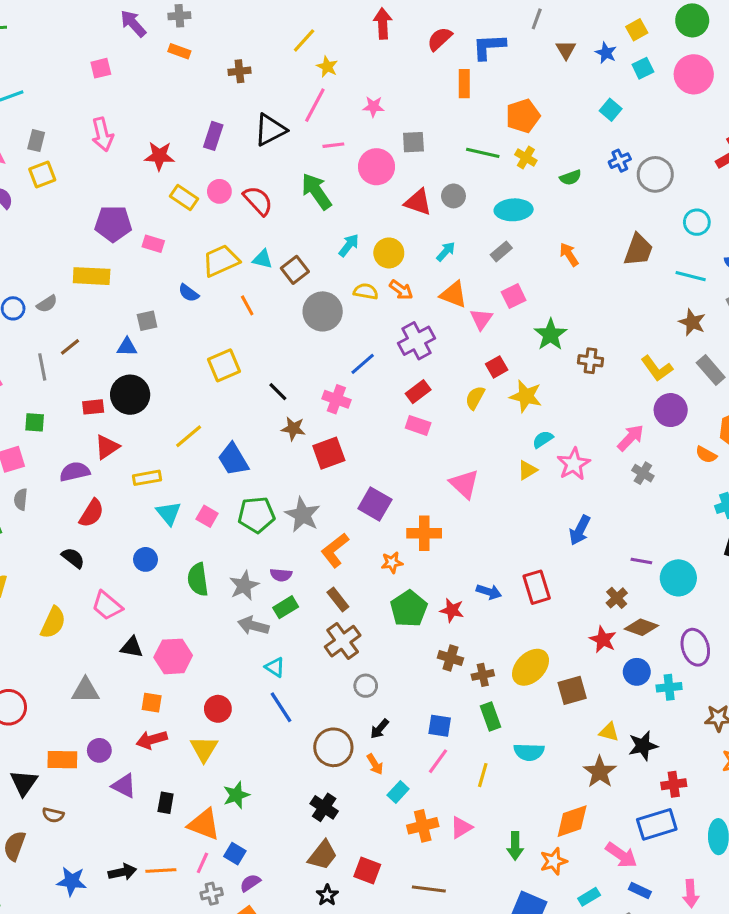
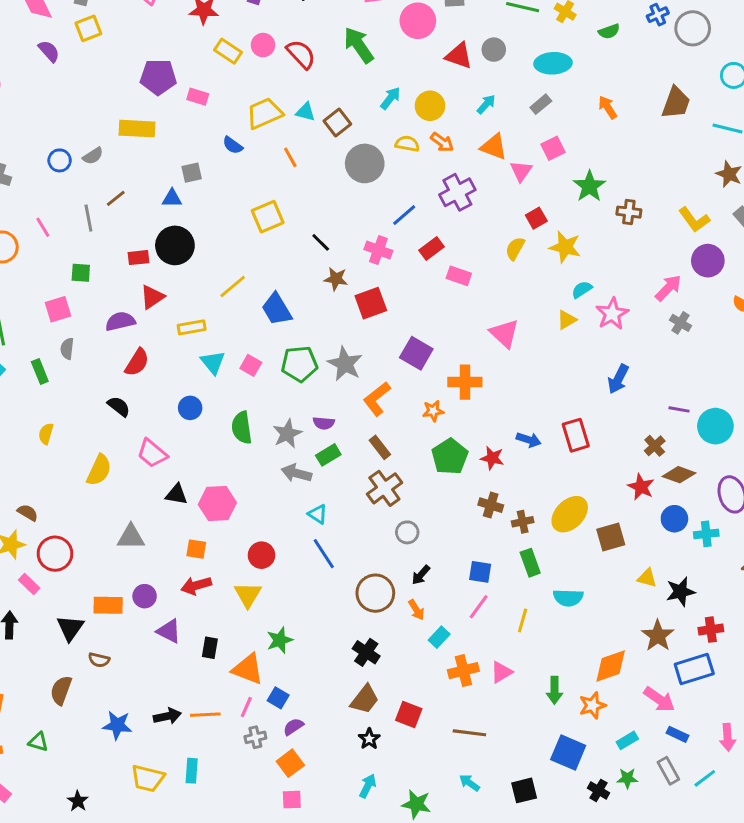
red rectangle: (418, 392) -> (432, 248), moved
brown star: (600, 772) -> (658, 636), moved

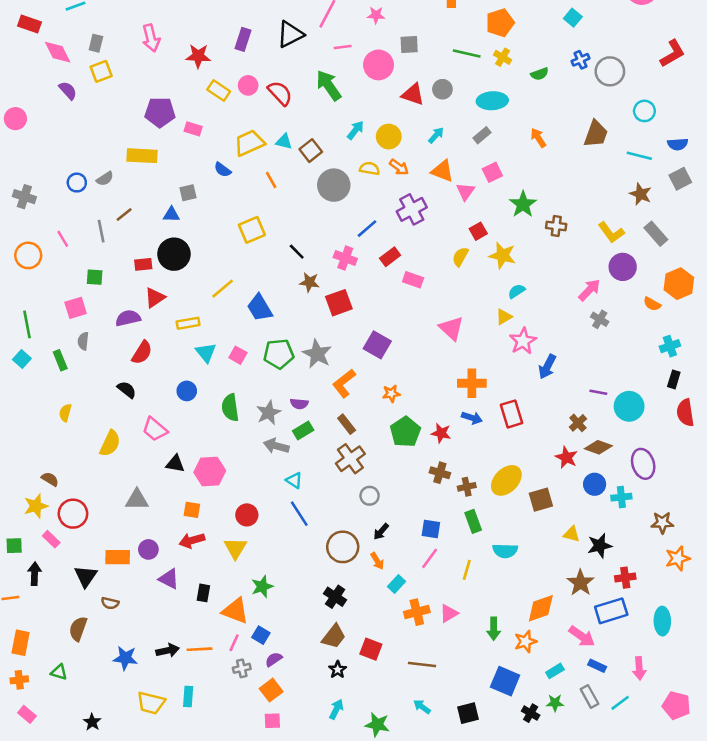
pink star: (612, 314) -> (523, 341), moved
orange cross: (465, 382) -> (472, 383), moved

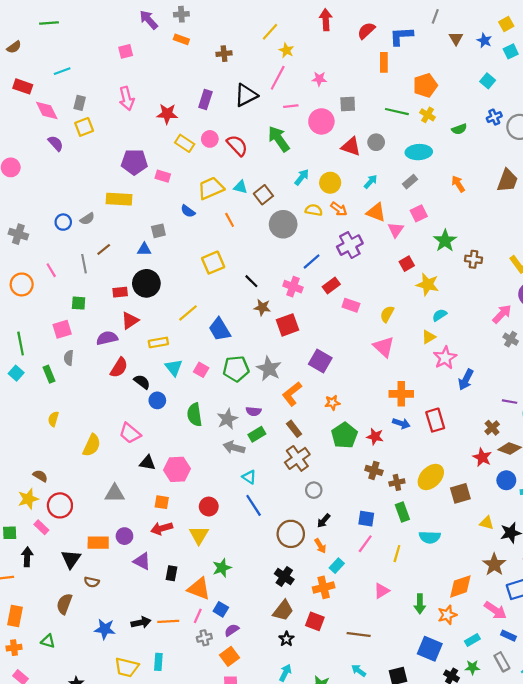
yellow semicircle: (460, 257) -> (387, 314), moved
black semicircle: (127, 390) -> (142, 382), moved
orange cross: (417, 612) -> (324, 587), moved

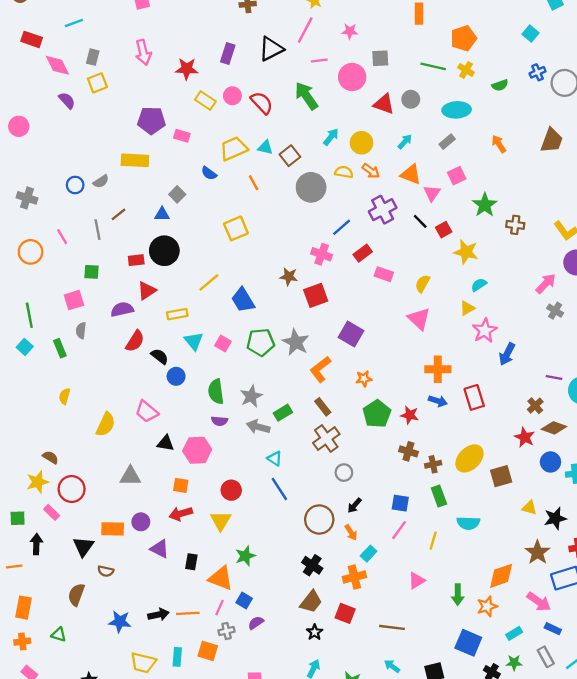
gray square: (158, 231) -> (177, 194), turned -32
black line: (251, 281) -> (420, 221), moved
purple semicircle: (254, 411) -> (219, 421), moved
orange square: (230, 656) -> (208, 651), moved, turned -36

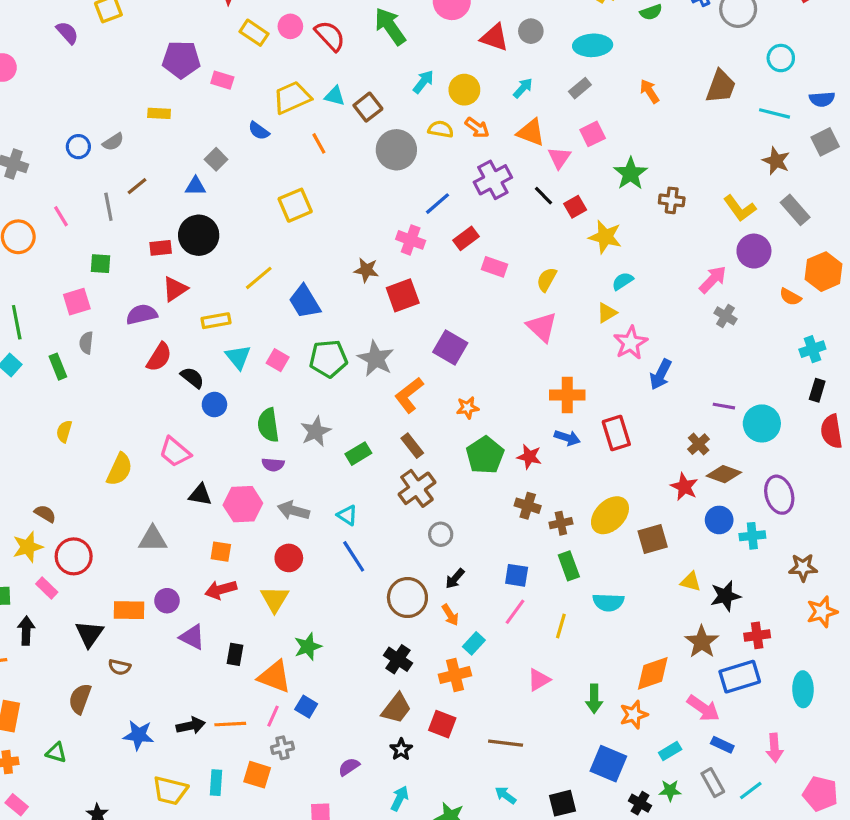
yellow rectangle: (135, 160) -> (159, 113), size x0.6
gray arrow: (258, 427) -> (294, 510), moved
purple semicircle: (256, 623) -> (349, 767), moved

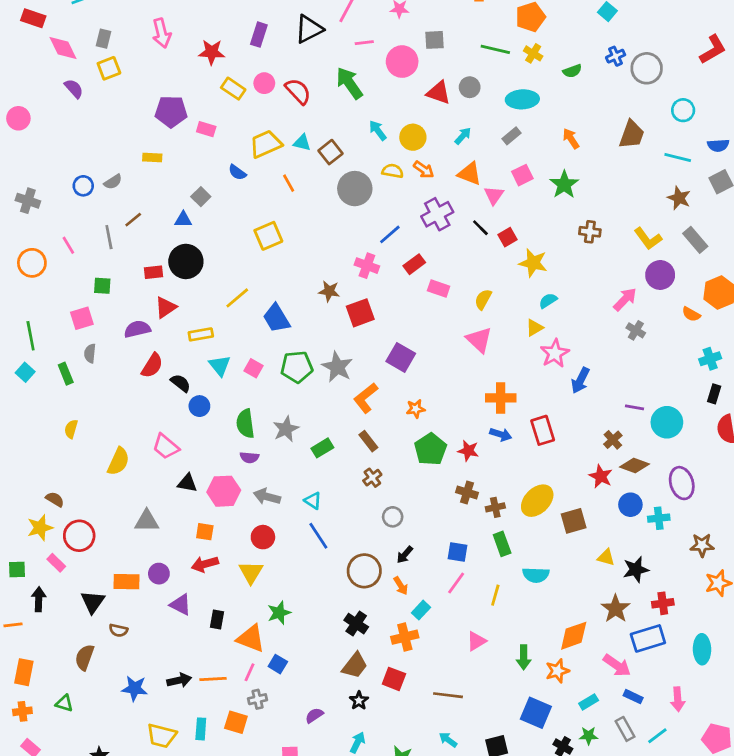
cyan arrow: (423, 82) -> (378, 130), turned -75
green star: (631, 174) -> (564, 184), moved
brown cross: (417, 488) -> (372, 478), size x0.6

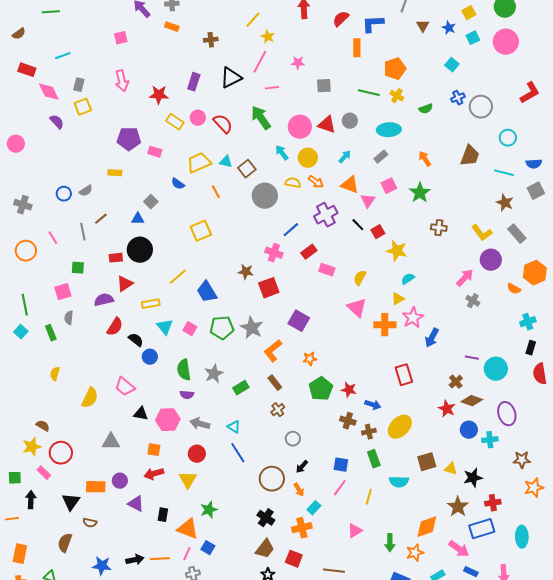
pink circle: (402, 62) -> (300, 127), moved
orange cross: (501, 398) -> (385, 325), moved
blue arrow: (501, 434) -> (373, 405), moved
brown square: (574, 521) -> (427, 462), moved

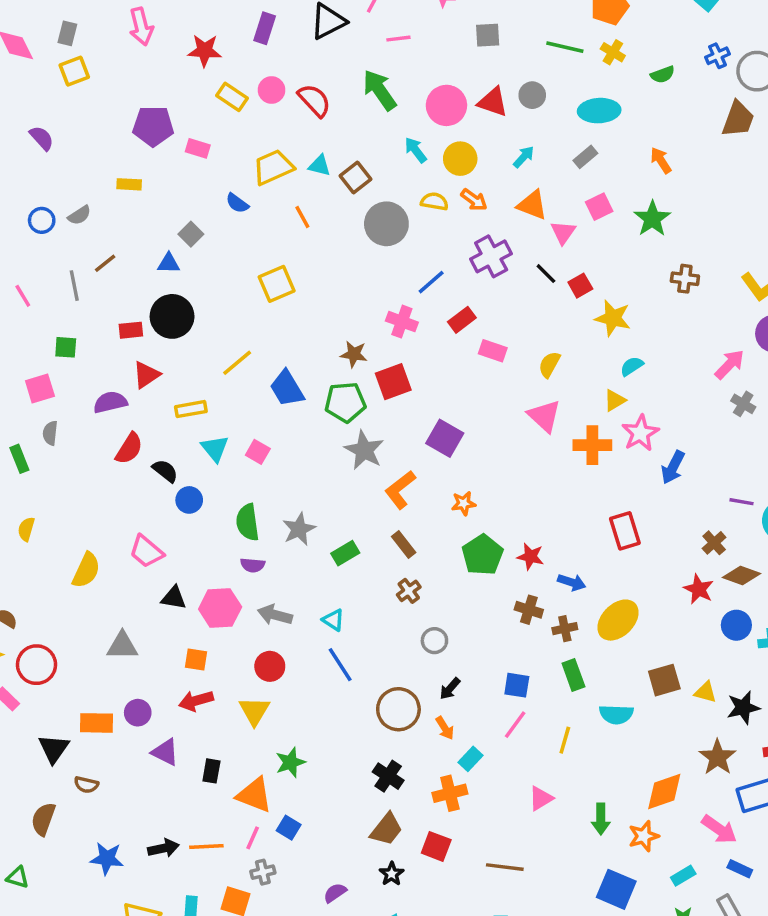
purple semicircle: (57, 122) -> (42, 138), moved
brown trapezoid: (470, 156) -> (738, 119), moved
green pentagon: (222, 328) -> (345, 402), moved

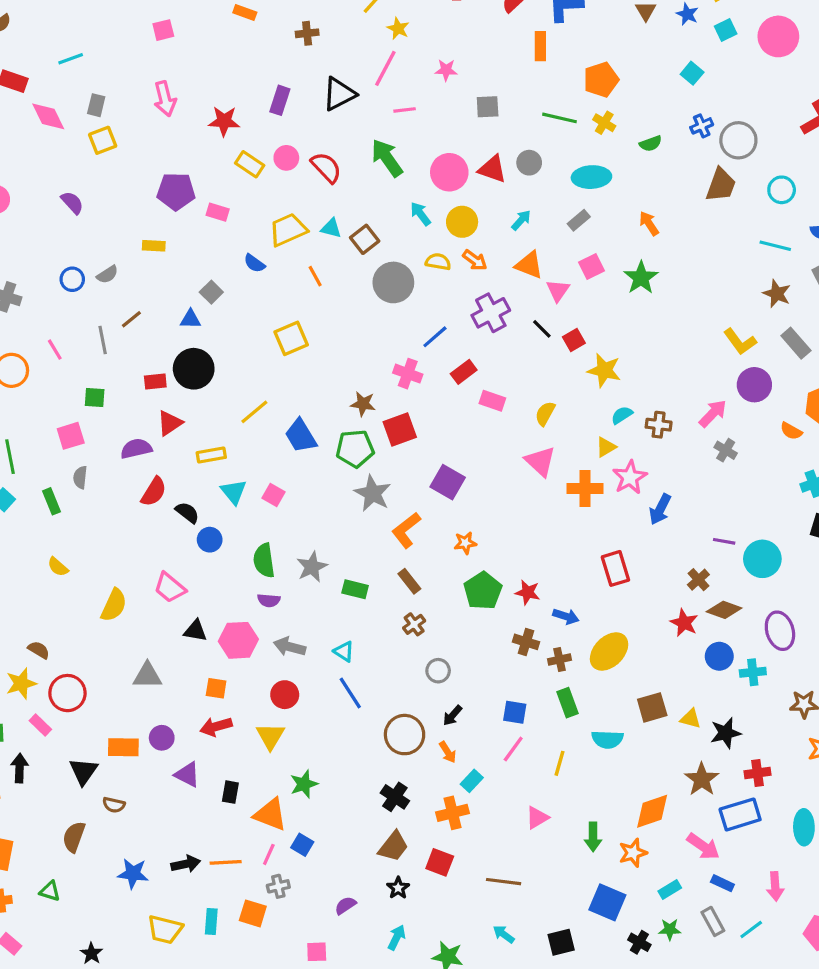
brown cross: (685, 279) -> (659, 425), moved
yellow semicircle: (26, 529) -> (58, 567), turned -65
green rectangle: (345, 553) -> (355, 589), turned 45

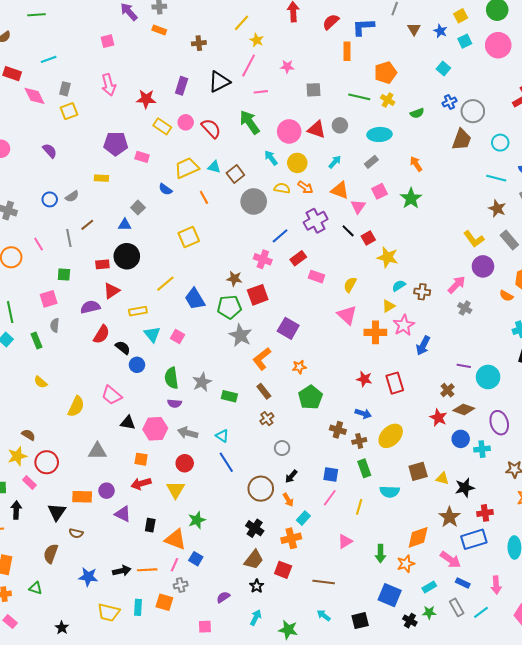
red star: (528, 592) -> (364, 379), moved

